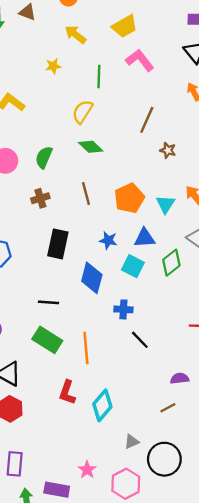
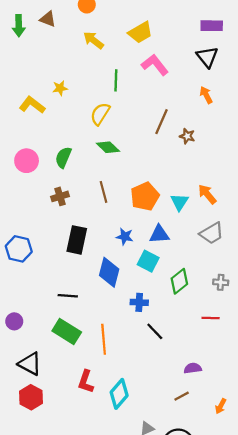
yellow star: (53, 66) -> (60, 88), moved
brown star: (168, 150) -> (187, 136), moved
green diamond: (171, 263) -> (179, 281), moved

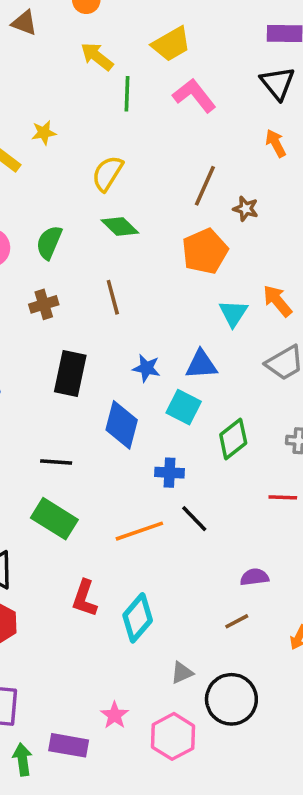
green line: (116, 80) -> (127, 94), moved
orange pentagon: (145, 196) -> (205, 251), moved
orange line: (104, 339) -> (139, 531), moved, turned 76

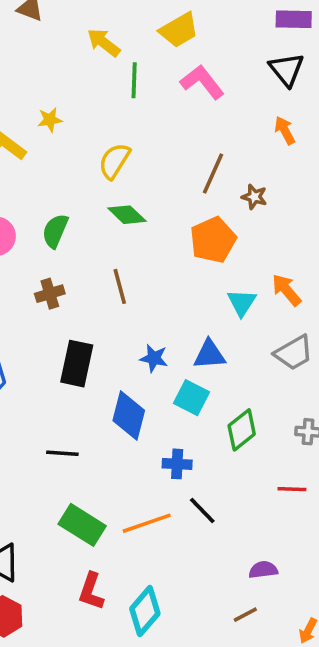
green rectangle: (54, 519) -> (82, 525), moved

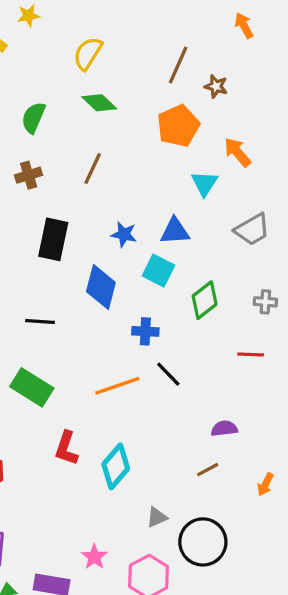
brown line: (120, 286) -> (93, 169), turned 40
orange arrow: (287, 290) -> (237, 152), moved
green rectangle: (82, 525) -> (32, 387), moved

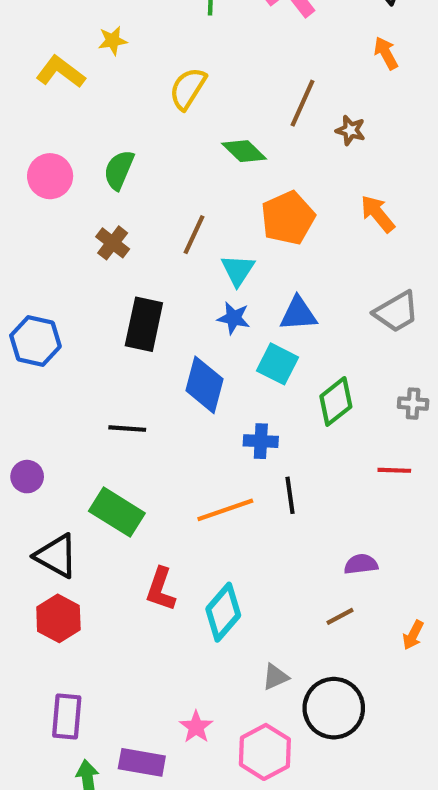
green diamond: (99, 103) -> (244, 151), moved
orange pentagon: (178, 126) -> (288, 218), moved
brown cross: (29, 175) -> (113, 243), turned -35
cyan triangle: (205, 183) -> (238, 270), moved
black line: (168, 374) -> (290, 495), turned 36

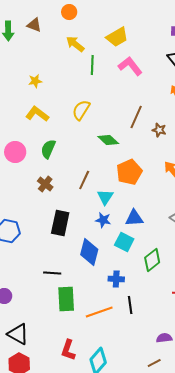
yellow star: (113, 41) -> (35, 81), moved
yellow L-shape: (60, 72) -> (37, 114), moved
green rectangle: (117, 512) -> (66, 299), moved, turned 55

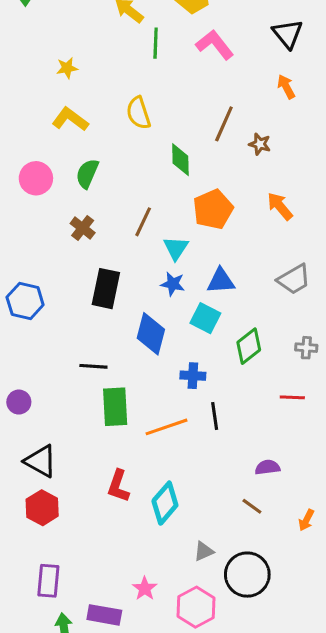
yellow semicircle: (81, 110) -> (138, 113), turned -50
green diamond: (108, 140) -> (180, 160), turned 45
brown line: (154, 363) -> (252, 506), turned 64

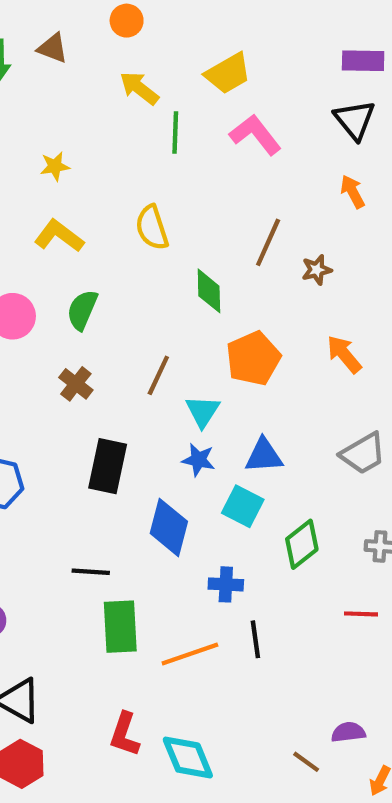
brown star: (260, 144) -> (317, 270), turned -30
purple semicircle: (267, 467) -> (348, 732), moved
cyan diamond: (165, 503) -> (188, 758), turned -63

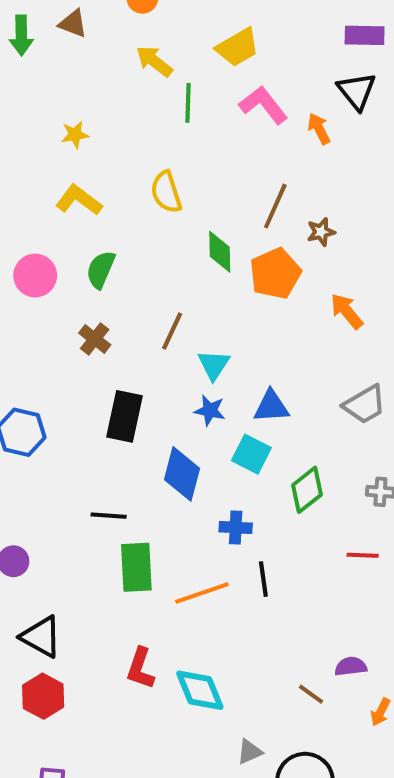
orange arrow: (353, 192) -> (319, 129), moved
orange pentagon: (253, 358) -> (275, 274), moved

